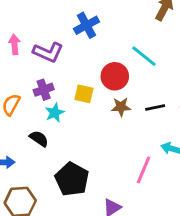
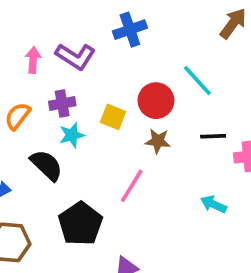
pink arrow: (15, 44) -> (33, 60), moved
black line: (155, 107) -> (213, 136), moved
black semicircle: (39, 139) -> (46, 165), size x1.4
pink line: (143, 170) -> (132, 186), moved

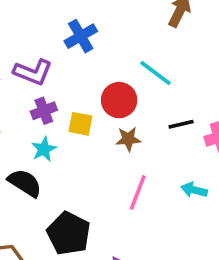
purple cross: (62, 104) -> (44, 111), moved
pink line: (132, 186) -> (138, 192), moved

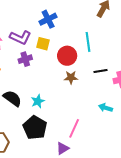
cyan line: (155, 73) -> (88, 42), turned 42
yellow square: (80, 124) -> (43, 44), moved
cyan star: (44, 149) -> (38, 101), moved
pink line: (138, 192) -> (74, 128), moved

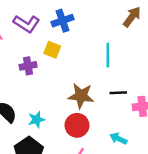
purple L-shape: (20, 37) -> (26, 24), moved
red circle: (67, 56) -> (77, 125), moved
brown star: (71, 77) -> (81, 96), size x1.5

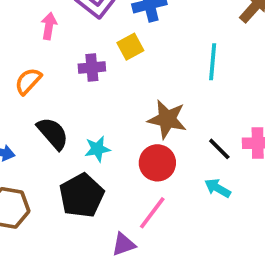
yellow square: (52, 50) -> (130, 47), turned 35
black line: (118, 93) -> (219, 149), moved, turned 42

